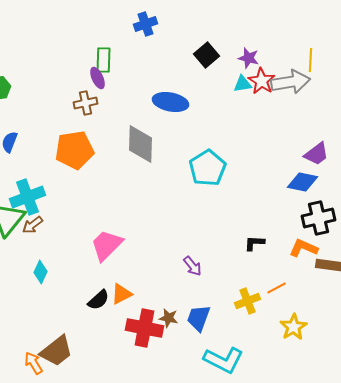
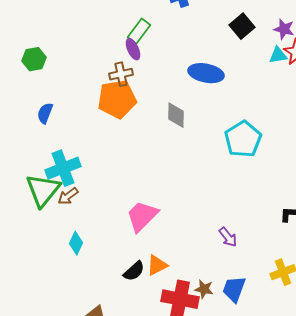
green rectangle: (104, 60) -> (139, 31), turned 35
gray diamond: (140, 144) -> (176, 115), size x0.7
orange pentagon: (74, 150) -> (117, 99), moved

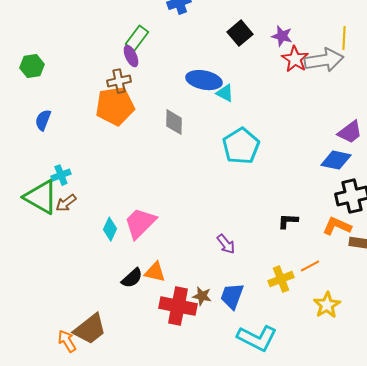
cyan triangle: (278, 55) -> (225, 93), moved, turned 36
cyan cross: (63, 168) -> (61, 175), size x0.6
green triangle: (43, 190) -> (41, 197), turned -39
cyan diamond: (76, 243) -> (110, 229), moved
orange triangle: (157, 265) -> (155, 272), turned 40

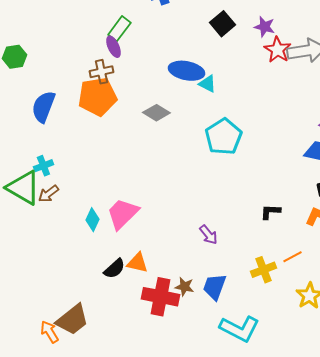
blue semicircle: (43, 120) -> (43, 107), moved, size x1.5
gray diamond: (174, 122) -> (156, 113), turned -60

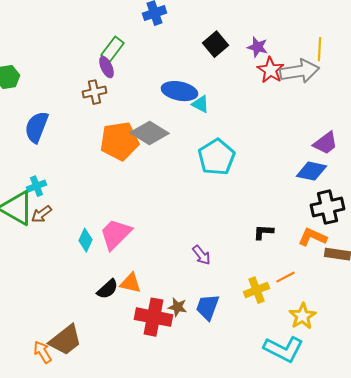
orange pentagon: (97, 97) -> (120, 141), moved
gray diamond: (156, 113) -> (150, 133), size x1.4
cyan L-shape: (239, 329) -> (284, 349), moved

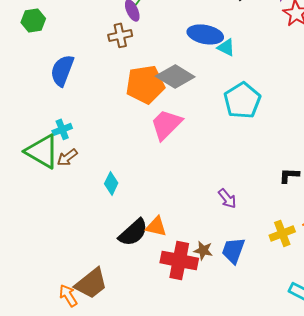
pink trapezoid: (116, 234) -> (166, 124), moved
black semicircle: (108, 289) -> (133, 232), size x1.4

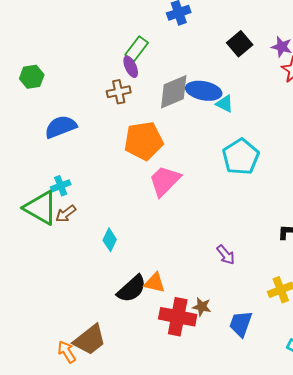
blue semicircle: (62, 70) -> (61, 127), turned 48
gray diamond: (175, 76) -> (174, 92), moved, turned -54
blue trapezoid: (233, 250) -> (241, 324), moved

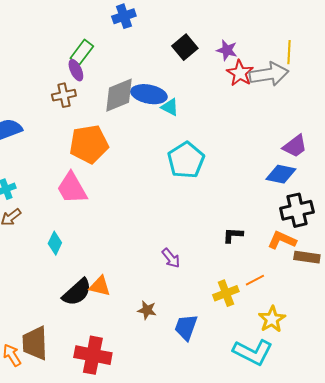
pink trapezoid: (165, 181) -> (72, 188), moved, turned -75
red cross: (178, 317) -> (93, 355), moved
brown trapezoid: (90, 340) -> (35, 343), turned 126

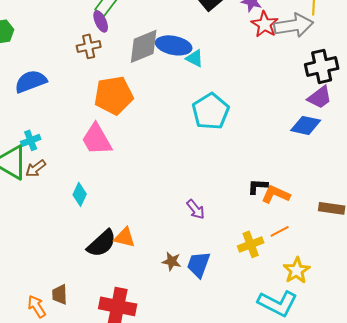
black cross: (297, 210) -> (322, 66), moved
orange L-shape: (282, 240) -> (276, 194), moved
blue trapezoid: (186, 327) -> (199, 264), moved
brown trapezoid: (35, 343) -> (60, 294), size x0.6

